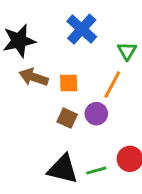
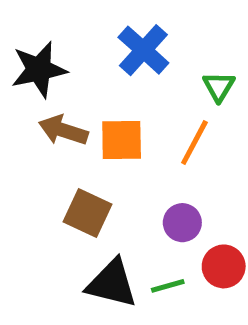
orange square: (69, 83) -> (122, 140), size x1.4
purple circle: (96, 114) -> (182, 223), moved
brown square: (67, 118) -> (88, 213), moved, size x1.4

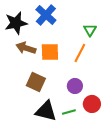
blue cross: (143, 50) -> (46, 15), moved

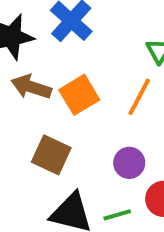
orange square: (50, 52) -> (79, 95), turned -30

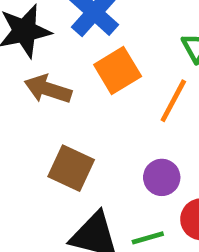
orange square: (79, 95) -> (118, 70), moved

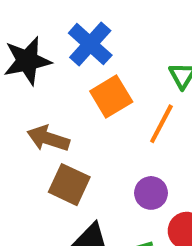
brown arrow: (48, 89) -> (48, 138), moved

